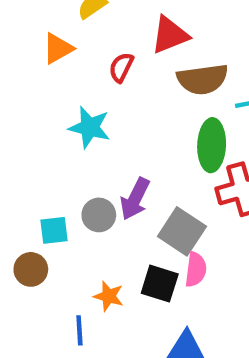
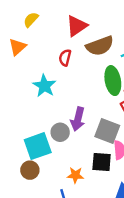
red semicircle: (121, 67) -> (65, 58), moved
cyan star: (90, 127) -> (44, 86), turned 30
cyan square: (54, 230) -> (38, 146), size x1.6

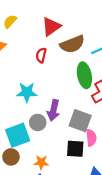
cyan star: (44, 86) -> (27, 92), moved, turned -30
orange star: (75, 175) -> (41, 162), moved

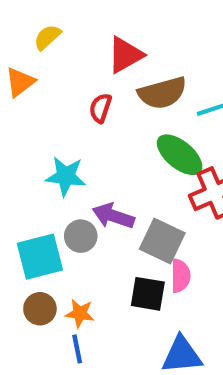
green ellipse: (84, 75) -> (180, 155), turned -45
purple arrow: (53, 110) -> (113, 216), turned 90
brown circle: (11, 157) -> (40, 309), moved

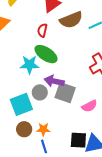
green ellipse: (180, 155) -> (46, 54), moved
gray square: (162, 241) -> (65, 93), moved
pink semicircle: (180, 276) -> (89, 106), turned 70
black square: (148, 294) -> (78, 140), moved

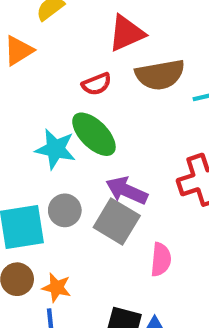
red semicircle: (42, 30) -> (97, 84), turned -136
purple arrow: (54, 81) -> (127, 191), moved
pink semicircle: (89, 106) -> (161, 259), turned -70

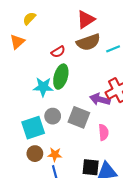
red triangle: (127, 33) -> (86, 20), moved
green ellipse: (94, 134) -> (61, 77), turned 70
purple arrow: (127, 191) -> (100, 99), moved

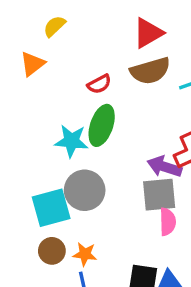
gray circle: (53, 116) -> (85, 190), size x1.5
gray square: (79, 117) -> (159, 195), moved, turned -30

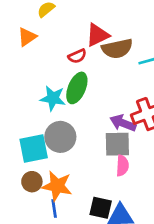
red triangle: (148, 33) -> (97, 35), moved
orange star: (85, 254) -> (57, 186), size x1.6

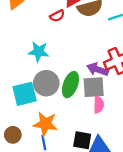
green ellipse: (77, 88) -> (70, 85), moved
brown circle: (32, 182) -> (13, 135), moved

